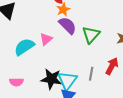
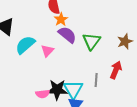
cyan semicircle: (24, 47) -> (25, 45), moved
pink semicircle: (16, 82) -> (43, 94), moved

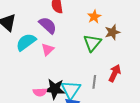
orange star: (61, 19) -> (94, 17), moved
purple semicircle: (67, 35) -> (48, 25), moved
brown star: (125, 41) -> (112, 32), moved

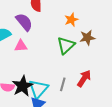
pink triangle: (48, 49) -> (21, 46), turned 32
black star: (55, 89) -> (23, 86), turned 30

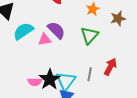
purple semicircle: (24, 22) -> (56, 30), moved
brown star: (87, 38) -> (118, 18), moved

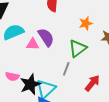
gray line: (90, 74) -> (66, 69), moved
pink semicircle: (35, 82) -> (12, 76), moved

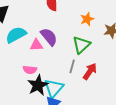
pink semicircle: (12, 76) -> (30, 70), moved
red arrow: (92, 83) -> (90, 71), moved

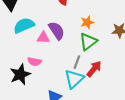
orange star: (87, 19) -> (87, 22), moved
black star: (38, 85) -> (20, 74), moved
cyan triangle: (54, 88) -> (74, 79), moved

